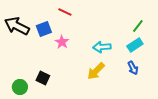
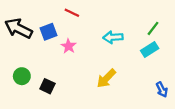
cyan arrow: (102, 47) -> (113, 37), moved
blue arrow: (133, 68) -> (162, 90), moved
green circle: (20, 87) -> (22, 76), moved

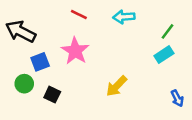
blue square: (49, 32) -> (40, 62), moved
cyan arrow: (113, 37) -> (124, 17), moved
pink star: (69, 46) -> (75, 51), size x1.6

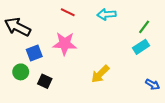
pink star: (75, 51) -> (65, 44), turned -30
blue arrow: (177, 98) -> (153, 84), turned -32

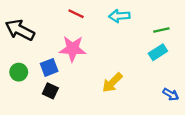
green line: (144, 27) -> (161, 30), turned 40
blue square: (34, 53) -> (49, 67), moved
green circle: (21, 72) -> (19, 72), moved

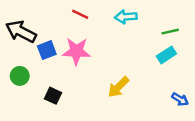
blue square: (49, 67) -> (47, 50), moved

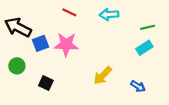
blue arrow: (180, 99) -> (138, 86), moved

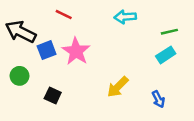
red line: (69, 12) -> (64, 14), moved
pink star: (66, 44) -> (76, 51), turned 30
blue arrow: (138, 86) -> (158, 99), turned 32

